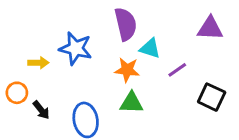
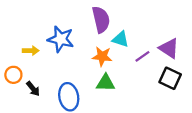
purple triangle: (210, 28) -> (169, 48), moved, turned 30

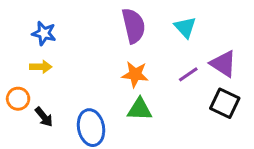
blue star: (61, 39) -> (44, 33), moved, size x0.7
cyan triangle: (121, 39) -> (185, 27), moved, turned 30

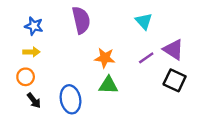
purple semicircle: (134, 26) -> (81, 20), moved
orange circle: (18, 99) -> (26, 77), moved
black arrow: (44, 117) -> (34, 100), moved

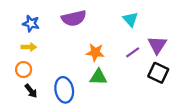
purple semicircle: (81, 20) -> (74, 18), turned 90
purple triangle: (173, 50) -> (157, 45), turned 30

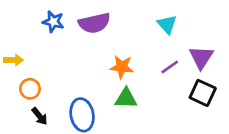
blue star: (31, 24) -> (53, 22), moved
yellow arrow: (29, 47) -> (14, 60), moved

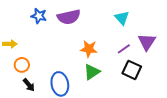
black square: (203, 93) -> (132, 70), moved
green triangle: (126, 98) -> (92, 72), turned -36

